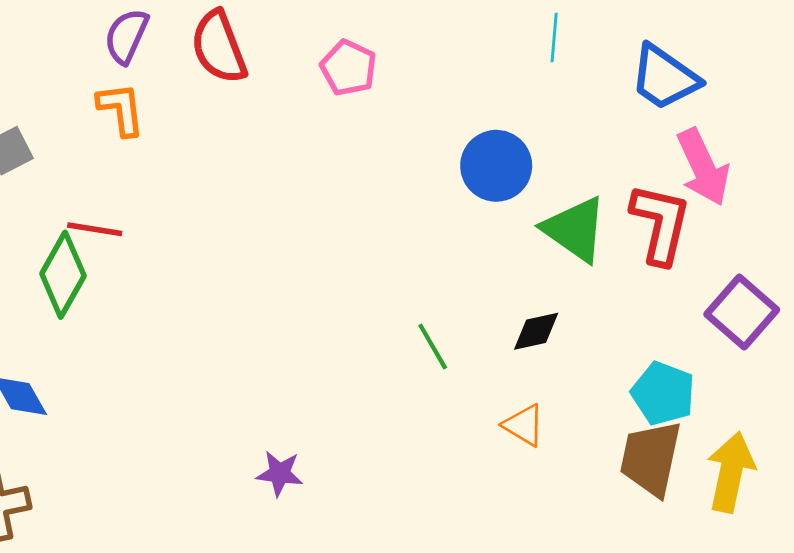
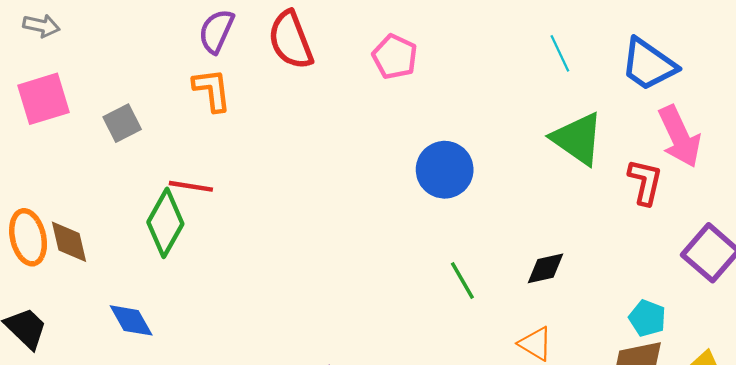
cyan line: (554, 37) -> (560, 53), moved, turned -30
blue circle: (496, 166) -> (445, 170), moved
red L-shape: (660, 224) -> (645, 182), size x0.7
green triangle: (575, 229) -> (578, 139), moved
cyan pentagon: (663, 393) -> (647, 318), size x0.7

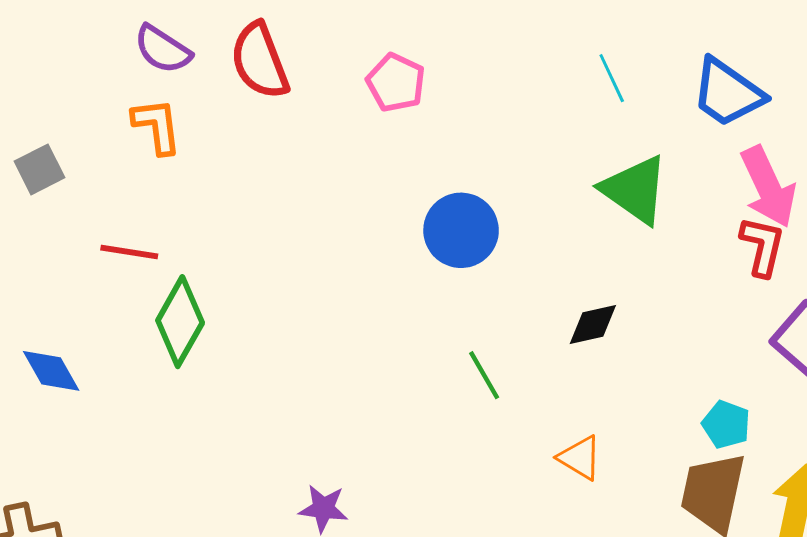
purple semicircle: (216, 31) -> (163, 49), turned -81
red L-shape: (645, 182) -> (762, 246), moved
green diamond: (165, 223) -> (180, 322), moved
black diamond: (545, 268) -> (593, 324), moved
blue diamond: (131, 320) -> (51, 371), moved

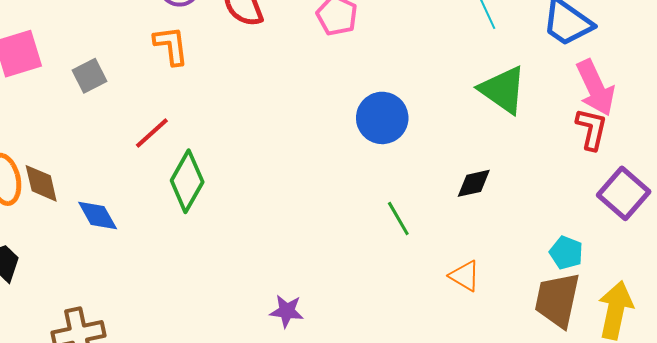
red line: (129, 252) -> (152, 133), turned -51

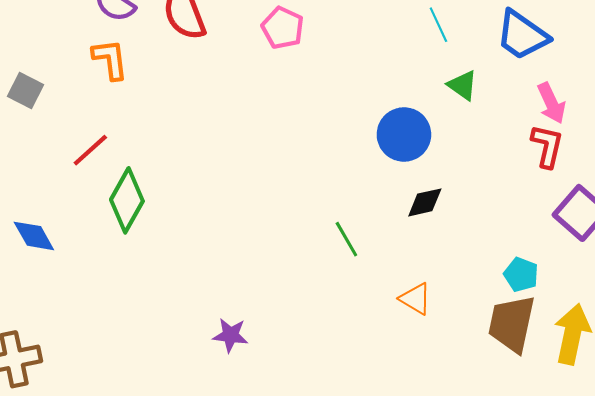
gray square: (90, 76) -> (26, 91), turned -36
pink arrow: (595, 88) -> (551, 103), size x0.7
green triangle: (503, 90) -> (463, 85), moved, size x0.6
blue circle: (382, 118) -> (404, 135), moved

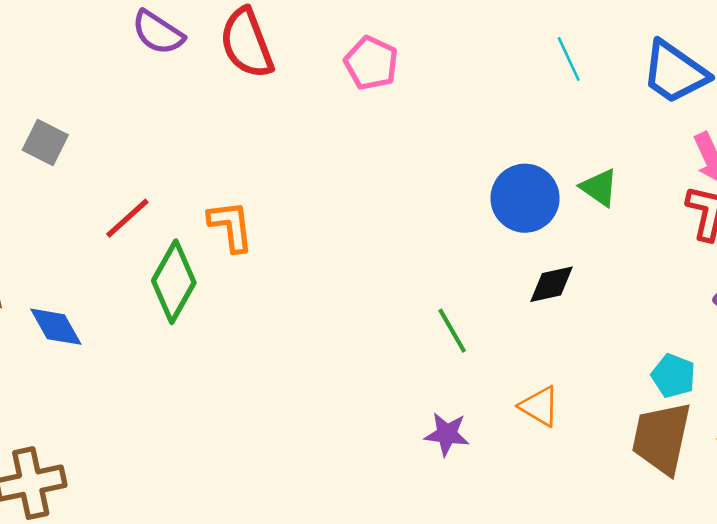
orange L-shape: (110, 59) -> (231, 226), moved
green triangle: (463, 85) -> (599, 188), moved
purple star: (230, 335) -> (447, 434), moved

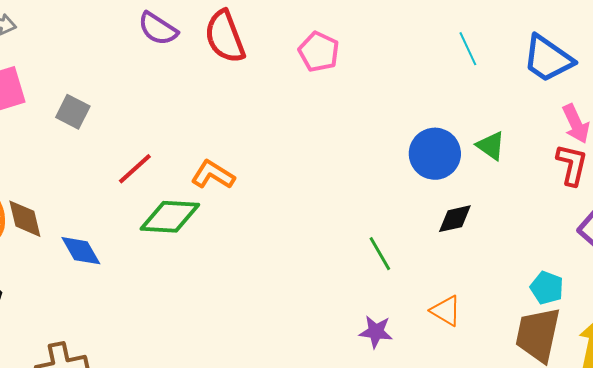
orange L-shape: (231, 226) -> (213, 175), turned -51
green diamond: (174, 282) -> (170, 217), turned 64

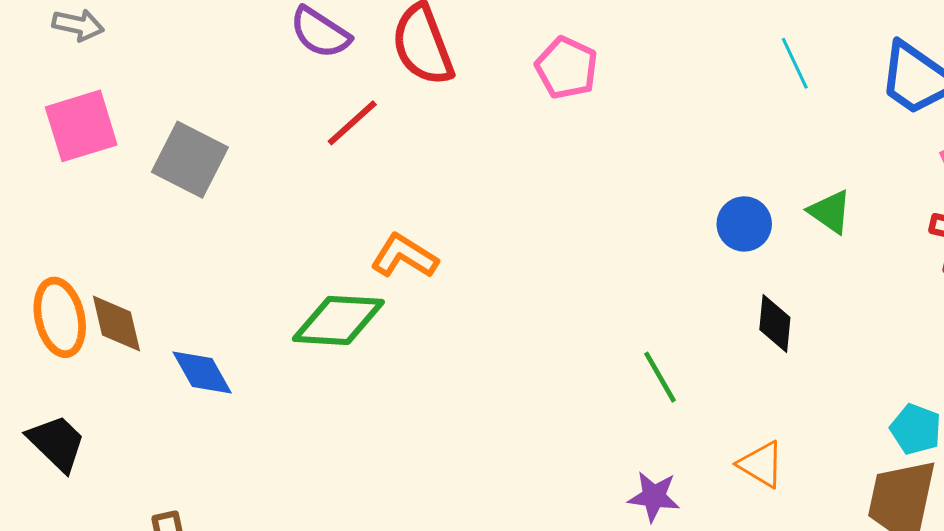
gray square: (73, 112) -> (190, 160), size x1.4
blue circle: (435, 154) -> (744, 224), size x0.7
red line: (135, 169) -> (352, 123), moved
black diamond: (455, 219) -> (775, 324), turned -72

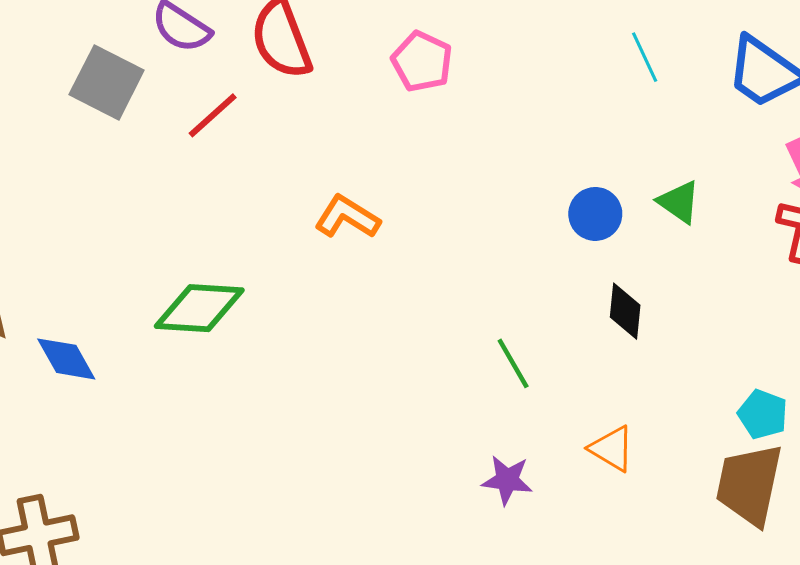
gray square: (190, 160) -> (107, 82), moved
orange L-shape: (404, 256) -> (347, 217), moved

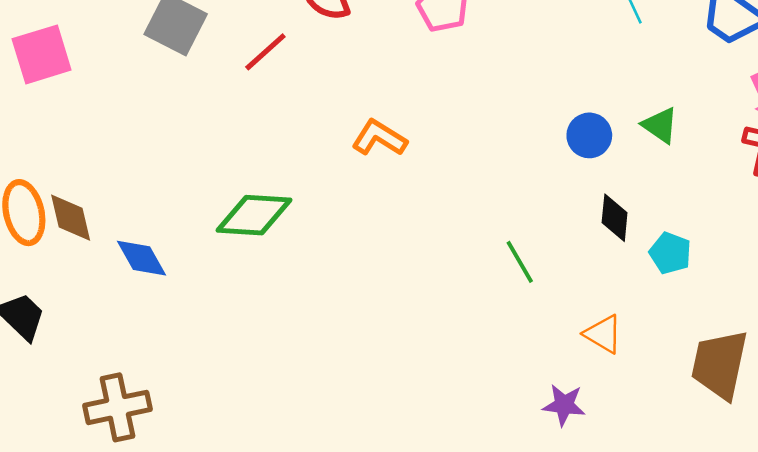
cyan pentagon: (763, 414) -> (670, 253), moved
purple star: (507, 480) -> (564, 405), moved

